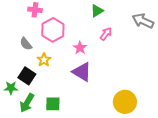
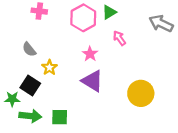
pink hexagon: (53, 30) -> (83, 18), moved
pink arrow: (106, 34) -> (119, 38), turned -72
yellow circle: (125, 102) -> (141, 93), moved
green arrow: (27, 103) -> (30, 116), turned -114

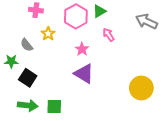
yellow star: (49, 67) -> (48, 34), moved
yellow circle: (141, 93) -> (141, 88), moved
green star: (12, 99) -> (11, 61), moved

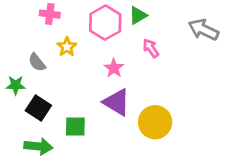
yellow circle: (141, 88) -> (155, 122), moved
green square: (54, 106) -> (75, 126), moved

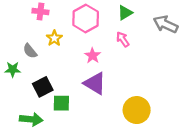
green triangle: (138, 15) -> (125, 13), moved
black square: (38, 108) -> (43, 87), moved, turned 30
yellow circle: (155, 122) -> (137, 110), moved

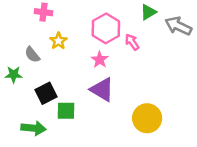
green triangle: (125, 13) -> (148, 12), moved
pink hexagon: (86, 18) -> (106, 28), moved

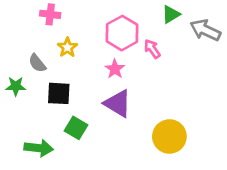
black square: (46, 93) -> (59, 93), moved, turned 30
green square: (66, 111) -> (76, 128), turned 30

